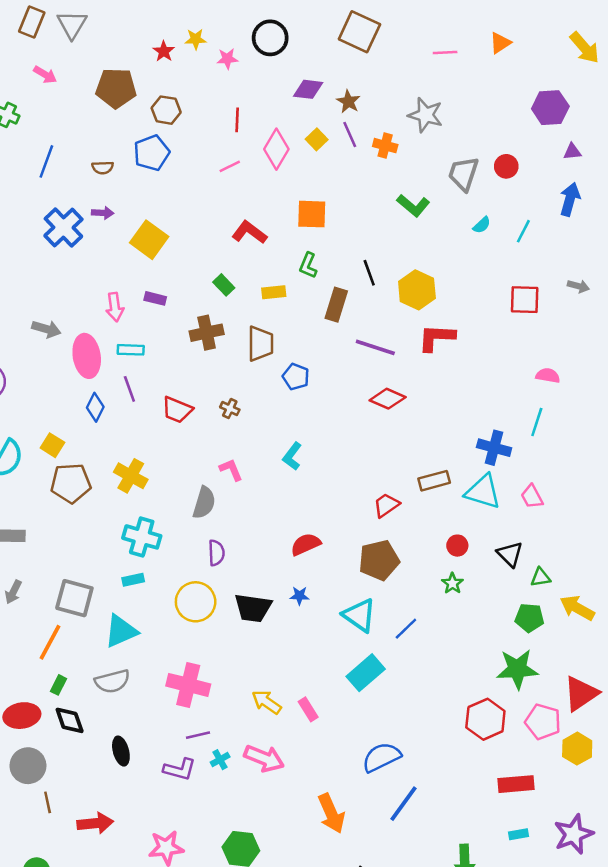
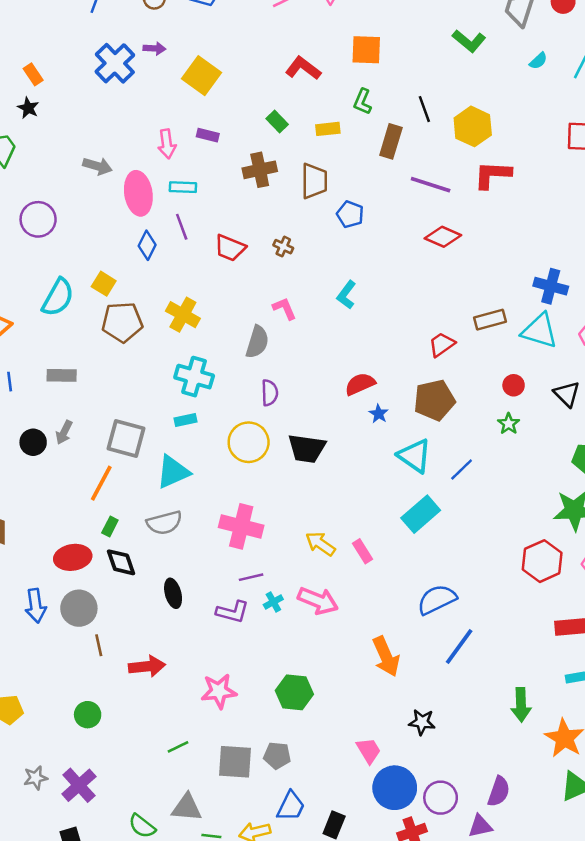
blue star: (300, 596) -> (379, 414), moved, turned 30

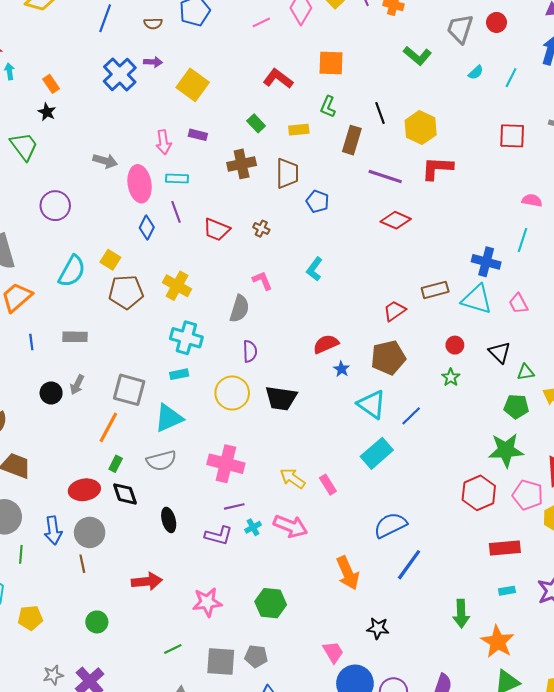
brown line: (99, 645) -> (82, 564), moved

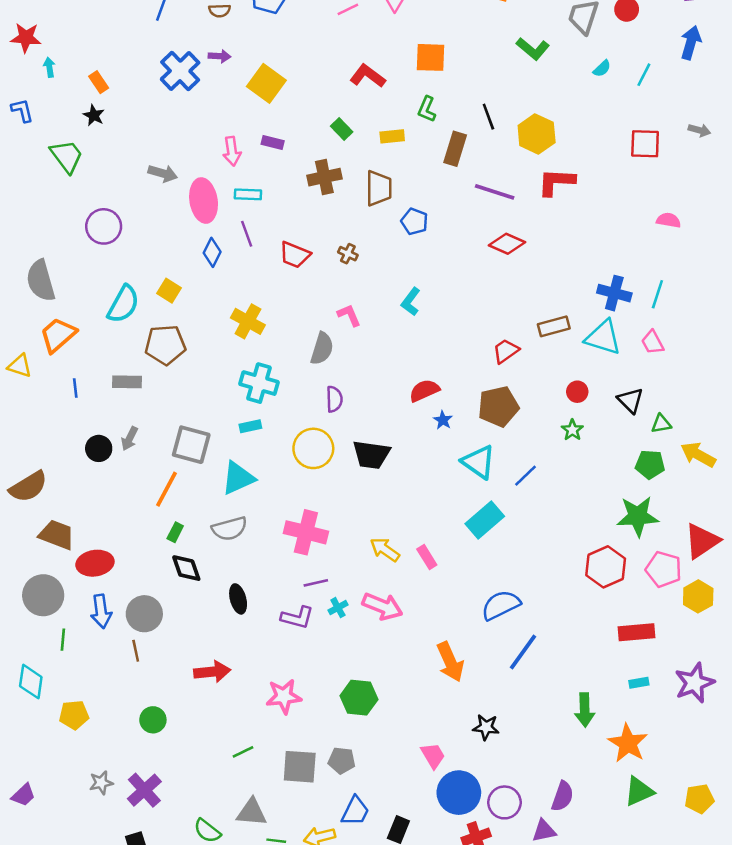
cyan line: (523, 240) -> (657, 294), moved
brown pentagon: (126, 292) -> (165, 345), moved
red ellipse: (84, 490) -> (95, 563), moved

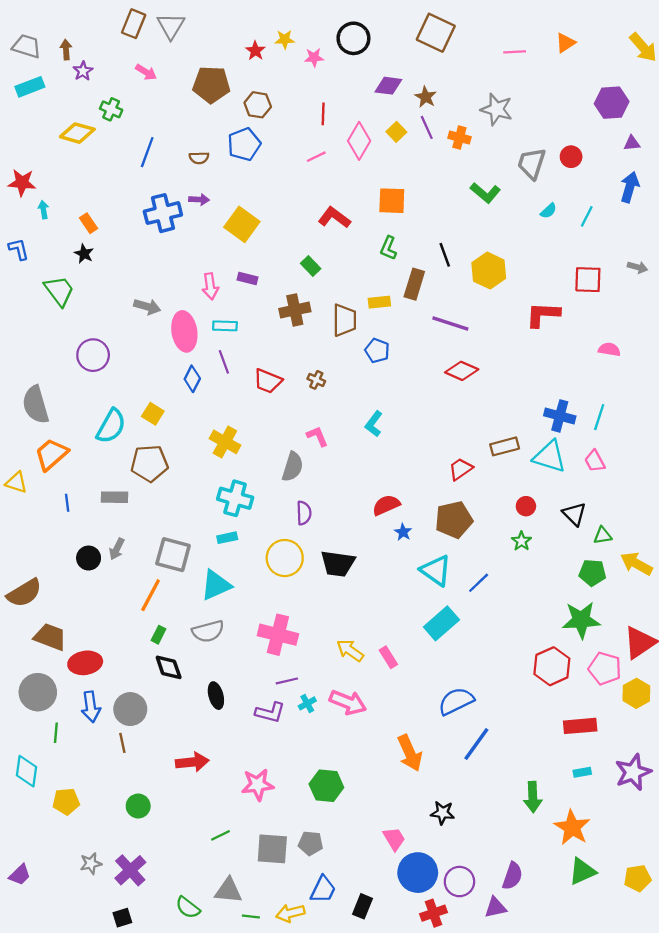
blue cross: (180, 71) -> (163, 213), turned 30
yellow rectangle: (392, 136) -> (379, 302), moved
red L-shape: (556, 182) -> (543, 315), moved

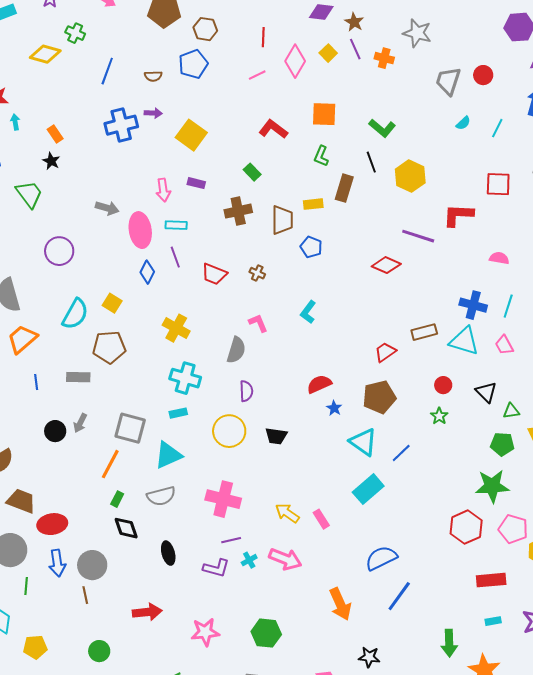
green L-shape: (485, 193) -> (382, 128), moved
purple line: (450, 324) -> (418, 236), moved
pink semicircle: (609, 349) -> (499, 258), moved
black trapezoid: (338, 564) -> (276, 436), size x0.7

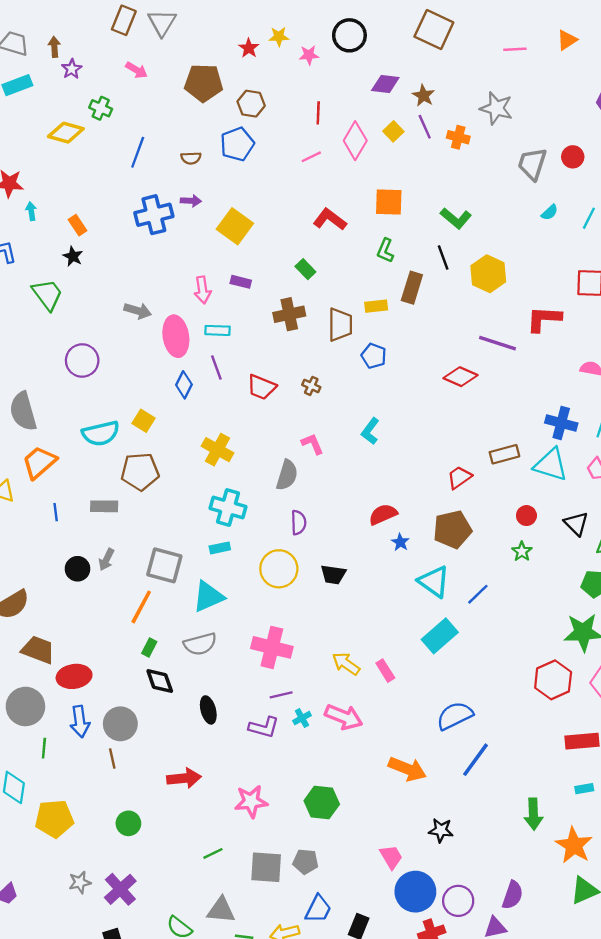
cyan semicircle: (75, 314) -> (101, 433), turned 48
orange arrow: (340, 604) -> (407, 769), turned -44
yellow pentagon: (35, 647) -> (54, 819), size x1.4

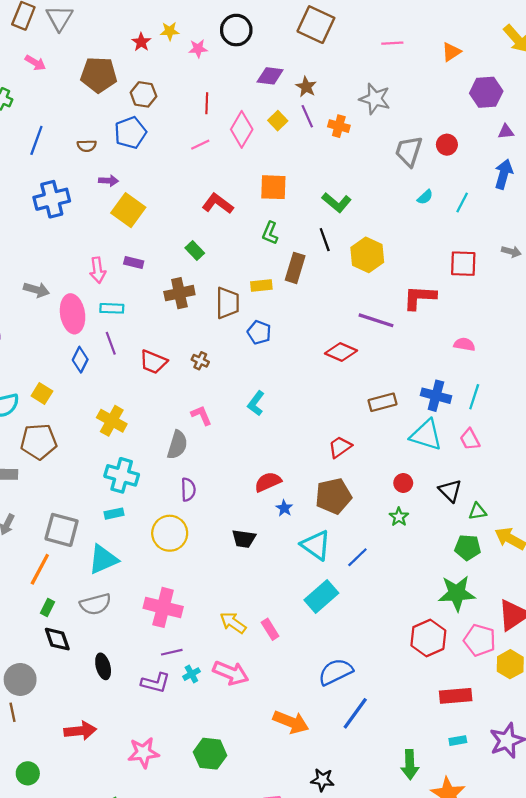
orange triangle: (567, 40) -> (451, 52), moved
purple arrow: (191, 201) -> (109, 181), moved
brown rectangle: (504, 454) -> (382, 402), moved
black trapezoid: (333, 575) -> (244, 539), moved

